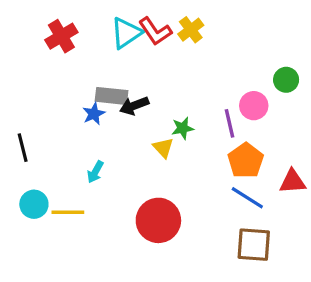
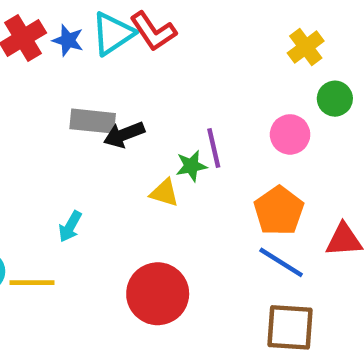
yellow cross: (191, 30) -> (306, 47), moved
blue star: (94, 114) -> (68, 40), moved, turned -30
purple line: (230, 123) -> (214, 148), moved
yellow triangle: (163, 148) -> (164, 193), turned -30

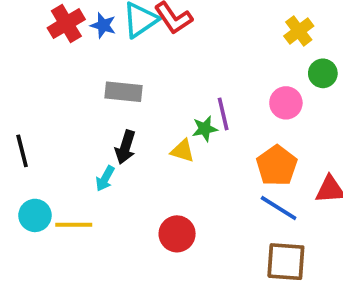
black arrow: (124, 134) -> (125, 147), moved, turned -52
red circle: (158, 294) -> (177, 234), size x0.7

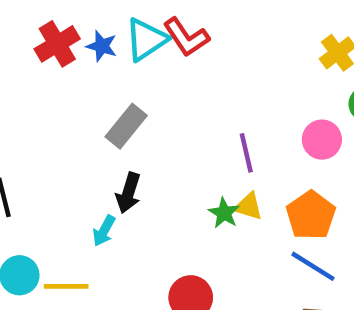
gray rectangle: (124, 92) -> (126, 126), turned -57
green star: (205, 129) -> (224, 213), moved, turned -30
yellow triangle: (183, 151) -> (249, 206), moved

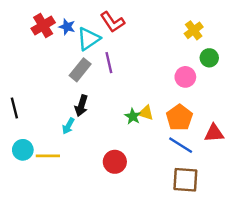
cyan triangle: (146, 39) -> (89, 39), moved
purple line: (246, 153) -> (109, 63), moved

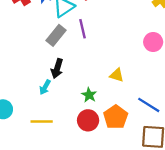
green star: (133, 116) -> (89, 95), moved
orange pentagon: (179, 118) -> (116, 117), moved
yellow line: (48, 156) -> (42, 121), moved

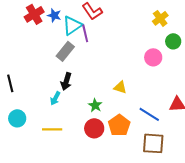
purple line: (82, 29) -> (85, 33), moved

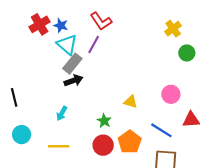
cyan triangle: (72, 25) -> (67, 44), moved, turned -45
purple line: (85, 33) -> (94, 44), turned 42
pink circle: (153, 57) -> (171, 94), moved
black arrow: (66, 81) -> (73, 81), moved, turned -126

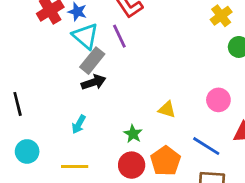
purple line: (94, 44) -> (119, 36), turned -54

